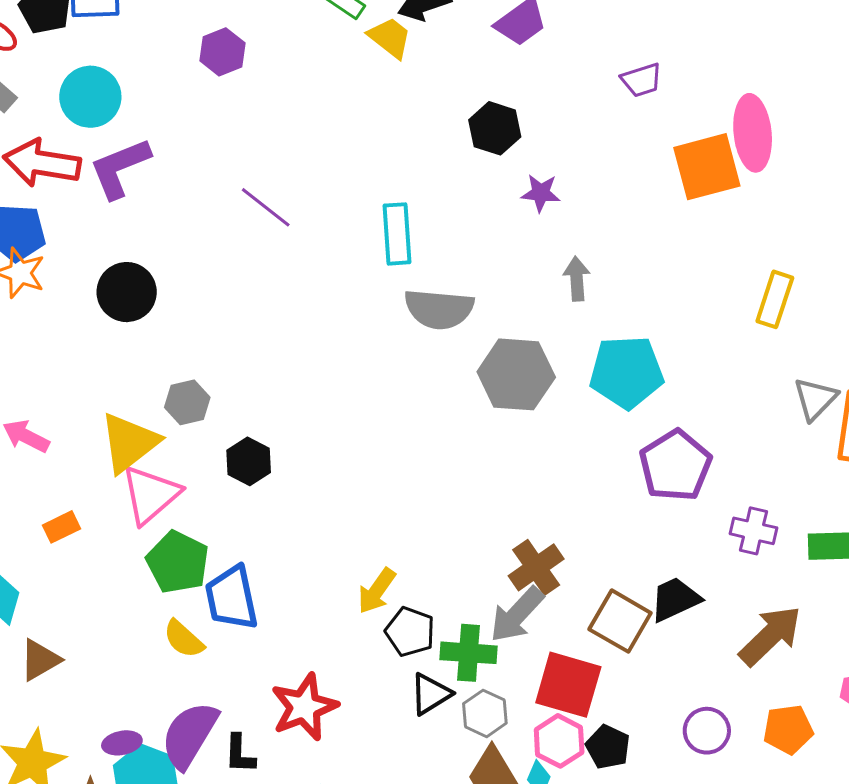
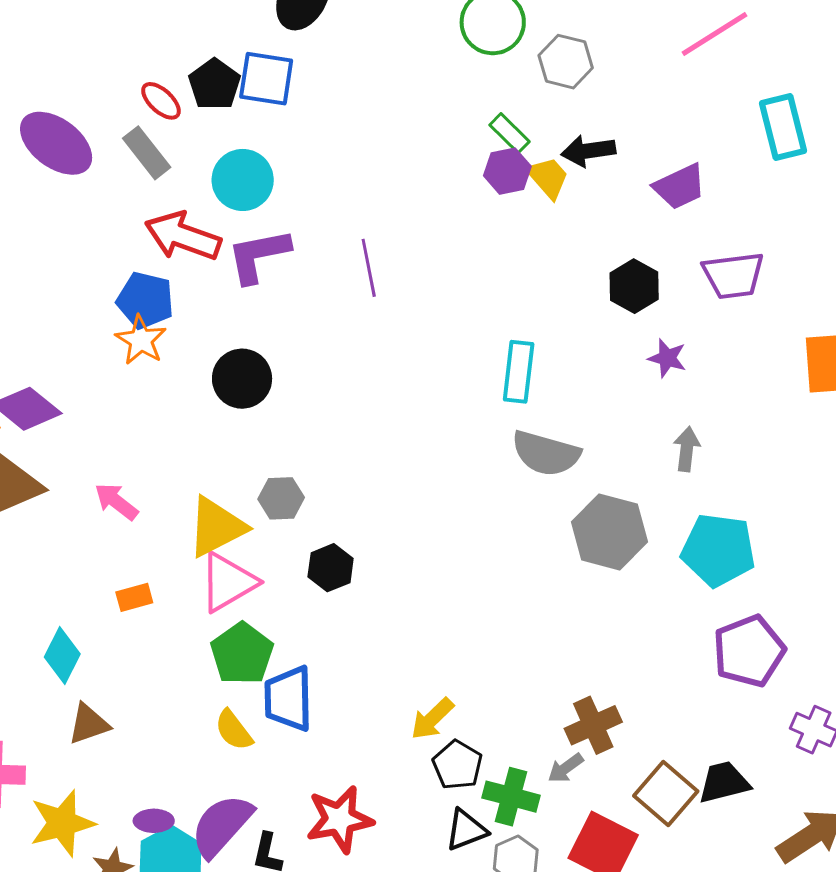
purple hexagon: (222, 52) -> (507, 171), moved
purple trapezoid: (642, 80) -> (733, 275), moved, size x1.5
purple line: (266, 207) -> (369, 268), moved, turned 30
gray arrow: (517, 615) -> (566, 768), size x0.6

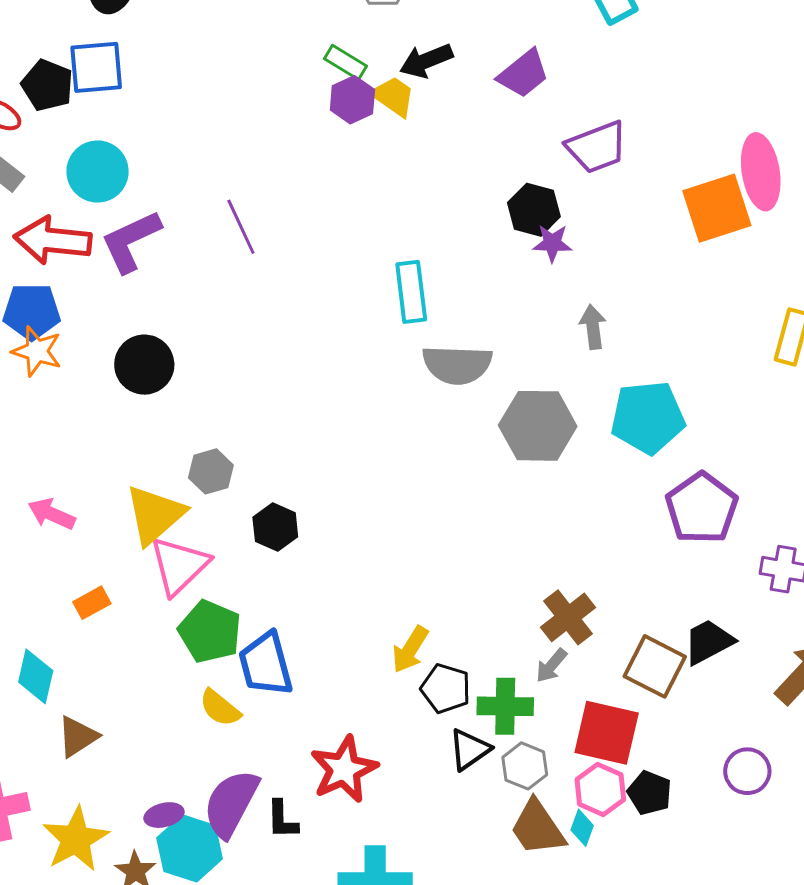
black hexagon: (634, 286) -> (534, 210), moved

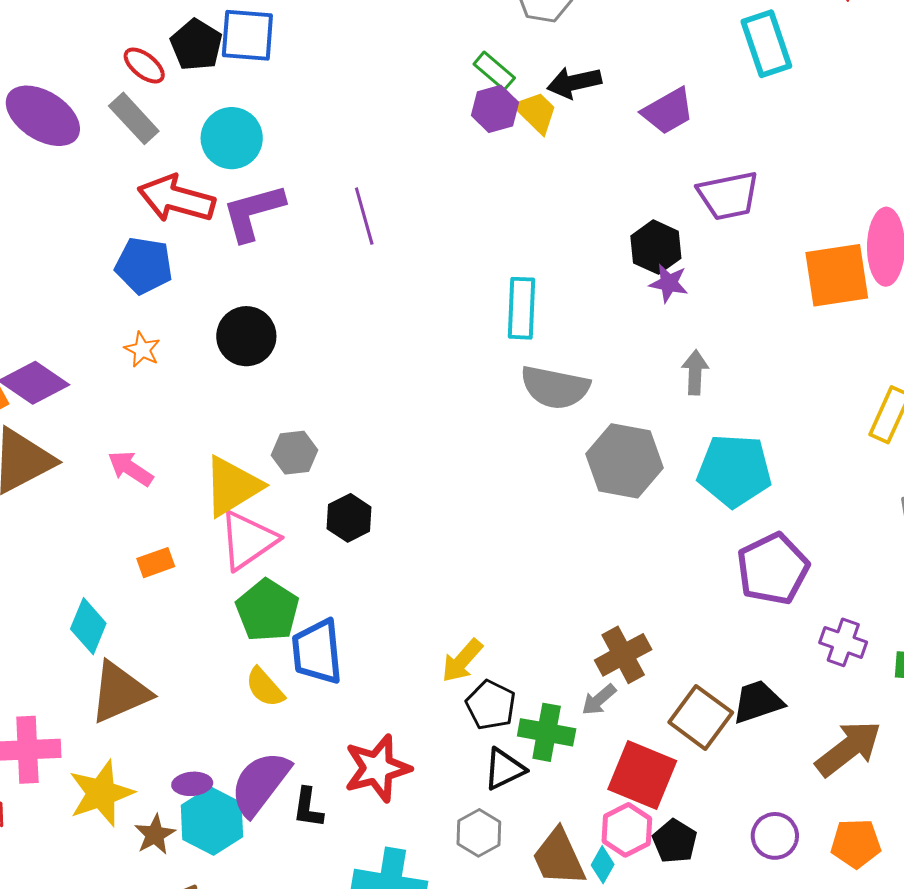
orange star: (37, 351) -> (142, 349), moved, size x0.7
brown triangle: (78, 737) -> (120, 692), size x1.5
gray hexagon: (525, 766) -> (479, 833), moved

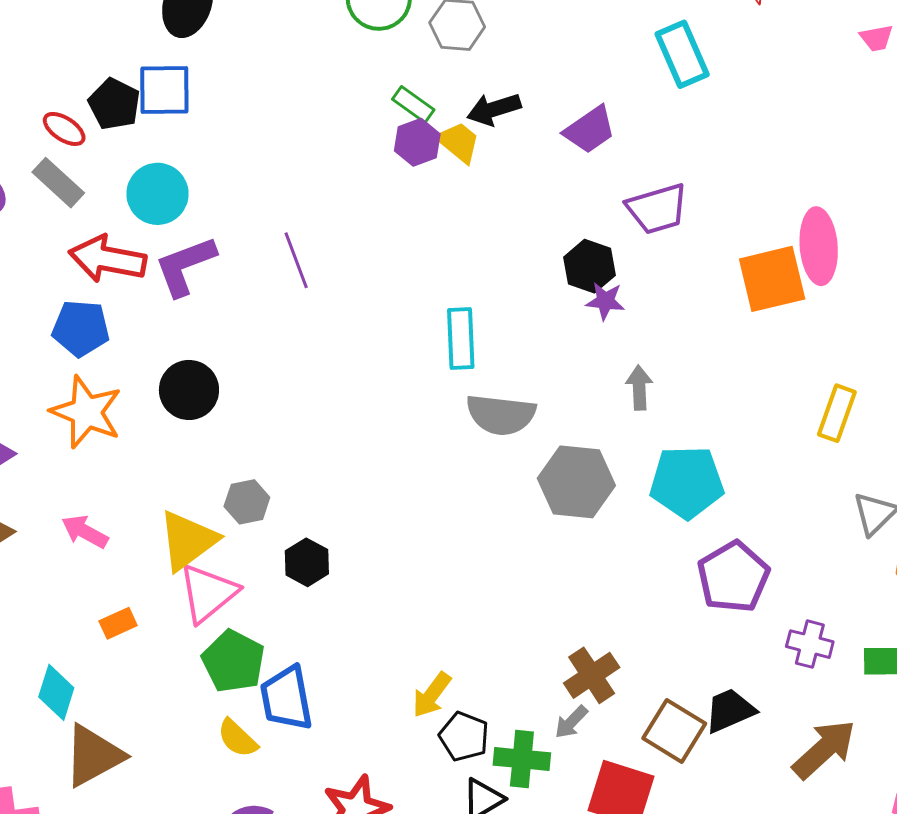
orange star: (142, 349) -> (86, 412), size x2.0

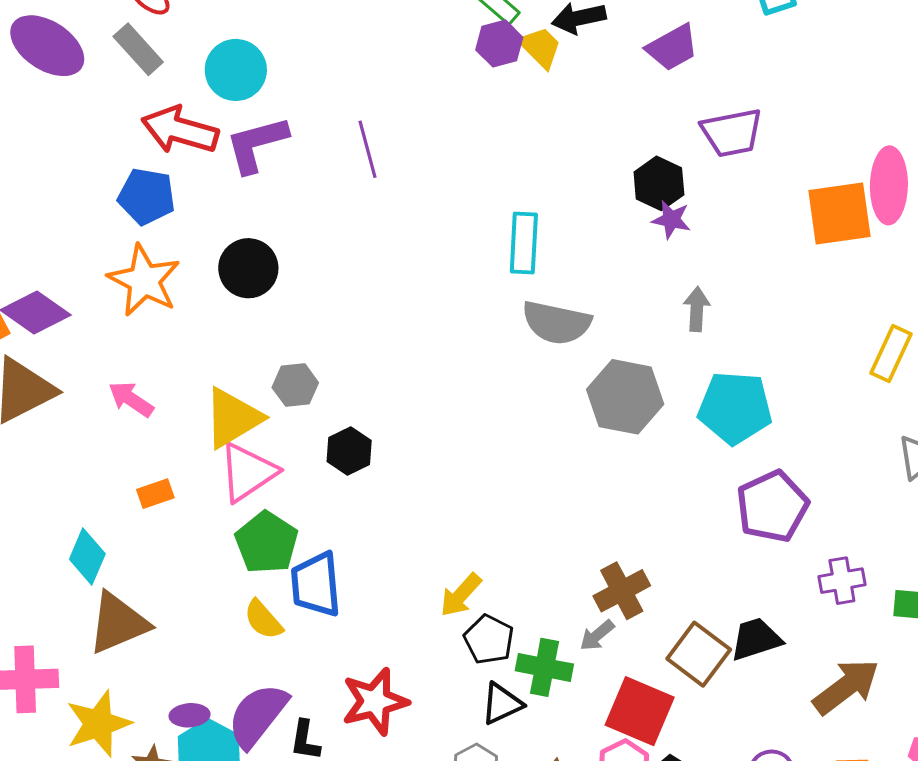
purple cross: (810, 644) -> (842, 581), turned -30

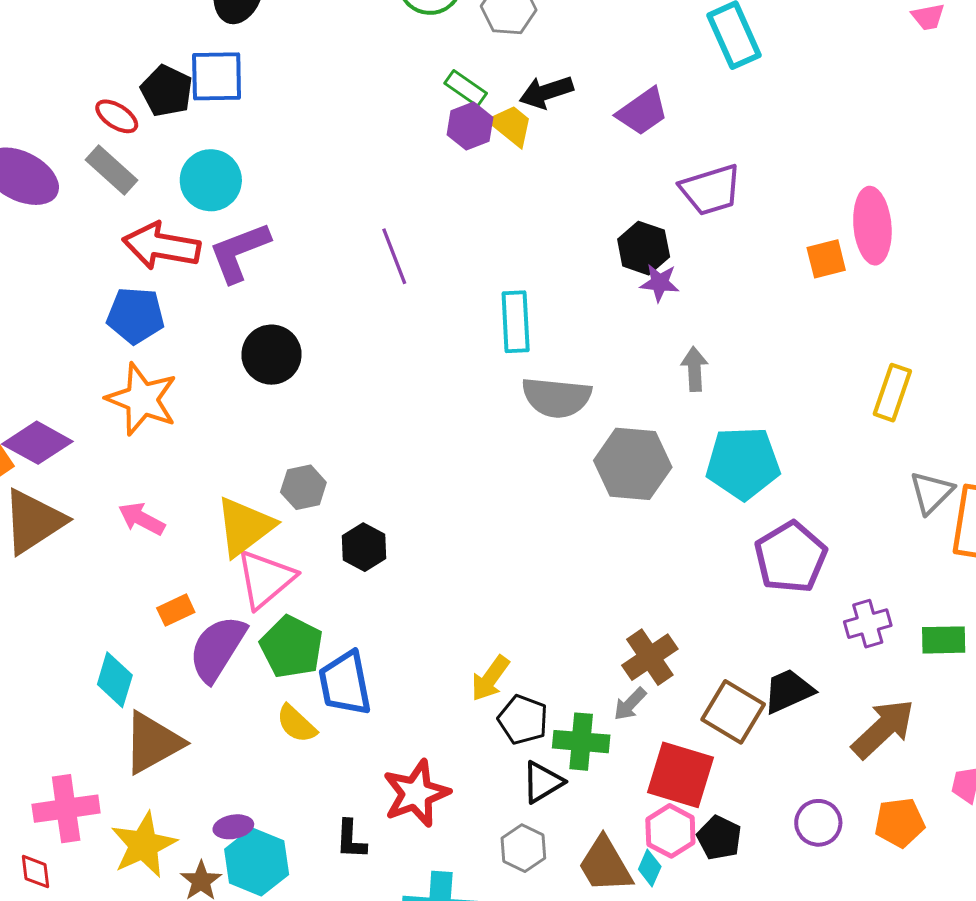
purple line: (367, 149) -> (394, 256), moved
orange square: (839, 214) -> (826, 259), size x0.6
black circle: (248, 268) -> (272, 355), moved
purple semicircle: (258, 715) -> (217, 649), moved

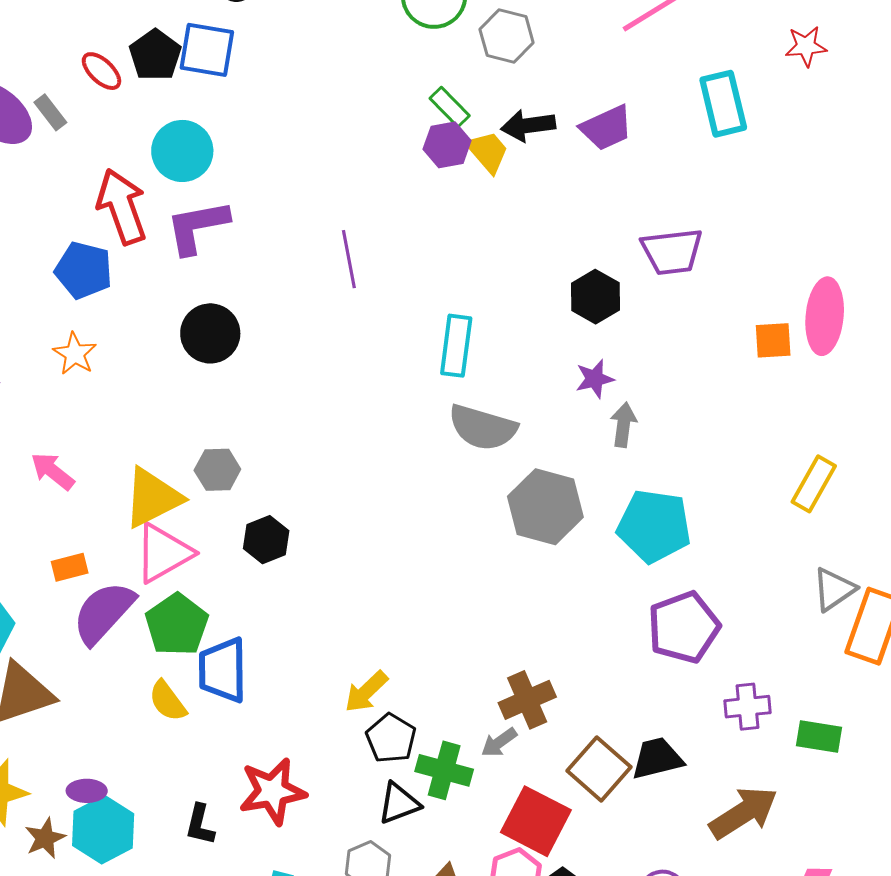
purple trapezoid: (642, 112) -> (606, 128), moved
gray rectangle: (111, 170) -> (50, 112), moved, size x0.7
red arrow: (161, 246) -> (122, 207), turned 50
purple star: (660, 283) -> (595, 379), moved, turned -30
orange star: (142, 399) -> (75, 354), size x0.6

